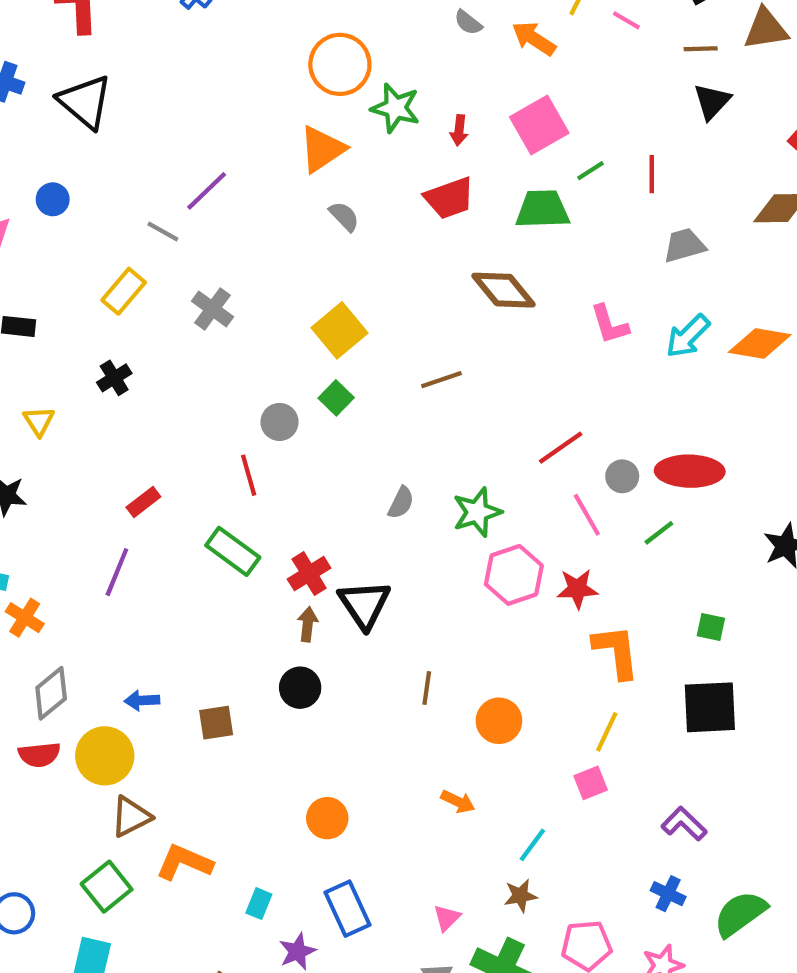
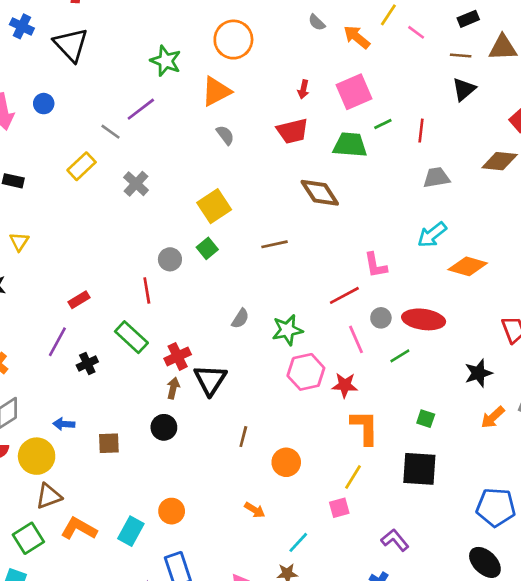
green star: (395, 108) -> (166, 61), moved
pink L-shape: (610, 325) -> (375, 265), moved
orange diamond: (760, 344) -> (468, 266), moved
black cross: (114, 378) -> (87, 363), moved
cyan rectangle: (259, 904) -> (131, 531), moved, size x1.5

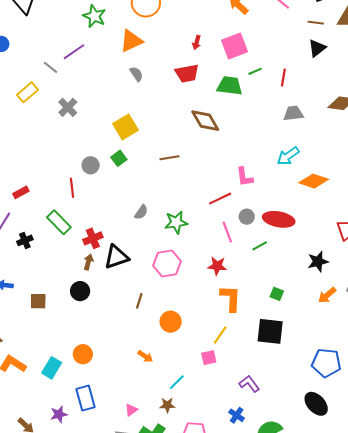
pink hexagon: (306, 372) -> (167, 264), moved
black triangle: (210, 380) -> (116, 257), turned 36

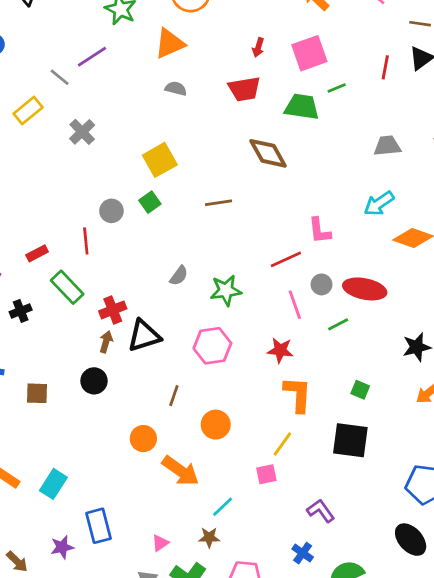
gray semicircle: (136, 74) -> (176, 89), turned -42
red line: (283, 78) -> (385, 67), moved
red rectangle: (21, 192) -> (37, 253), moved
orange circle: (83, 354) -> (143, 439), moved
orange arrow: (145, 356) -> (181, 471), size x1.8

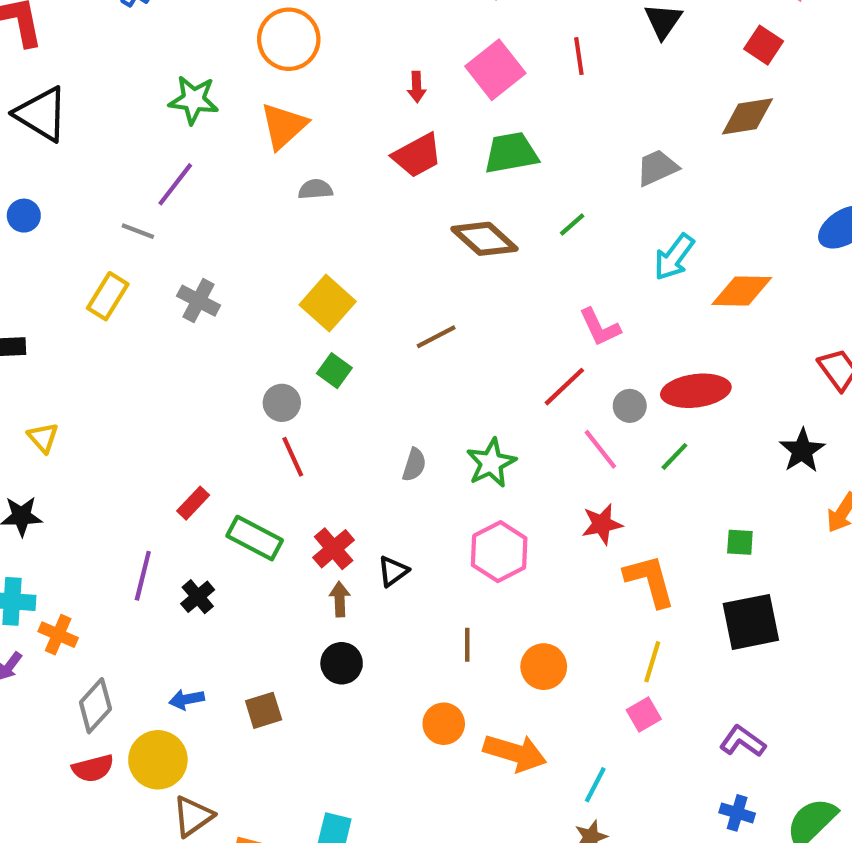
red line: (385, 67) -> (579, 56), moved
green line: (337, 88) -> (572, 224), moved
red line: (86, 241) -> (293, 457), moved
black triangle: (144, 336) -> (393, 571), size x0.6

